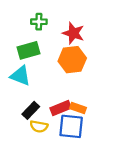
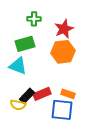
red star: (73, 33) -> (64, 29), turned 30
red rectangle: (61, 108) -> (42, 94), moved
yellow semicircle: (39, 126) -> (18, 105), moved

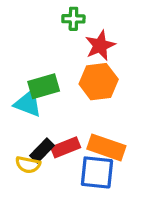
green cross: (34, 19) -> (73, 19), moved
green rectangle: (25, 44) -> (44, 86), moved
orange rectangle: (68, 94) -> (106, 147), size x1.6

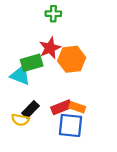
red star: (100, 45) -> (50, 48), moved
red rectangle: (66, 147) -> (61, 107), moved
orange rectangle: (106, 147) -> (77, 107), size x0.6

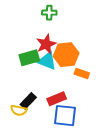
cyan triangle: (20, 75) -> (47, 61), moved
orange rectangle: (77, 107) -> (82, 74), moved

